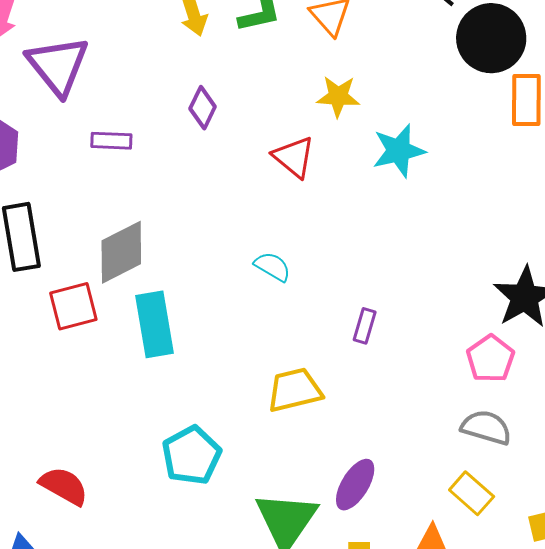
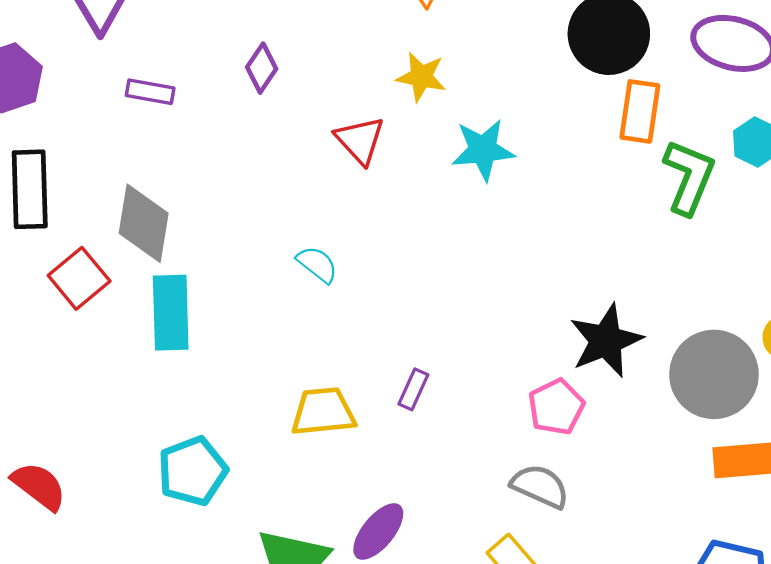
gray diamond: (121, 252) -> (144, 223), turned -62
red square: (73, 306) -> (79, 278), turned -33
purple rectangle: (365, 326) -> (413, 389), moved

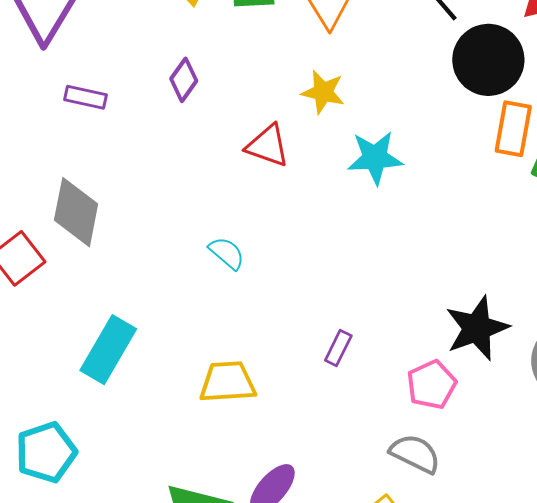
red triangle: (360, 140) -> (268, 146), turned -30
cyan rectangle: (171, 313) -> (108, 350), moved, turned 30
purple rectangle: (413, 389) -> (338, 348), moved
cyan pentagon: (193, 471) -> (46, 452), moved

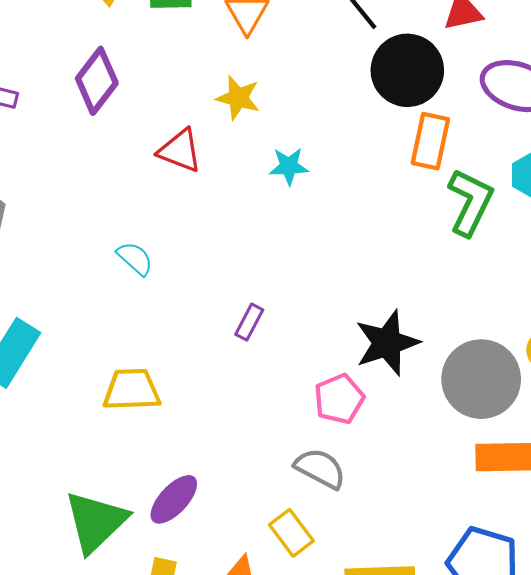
purple diamond: (184, 80) -> (97, 81), size x1.5
cyan star: (375, 158) -> (289, 166), size x0.7
purple rectangle: (338, 348) -> (249, 322), moved

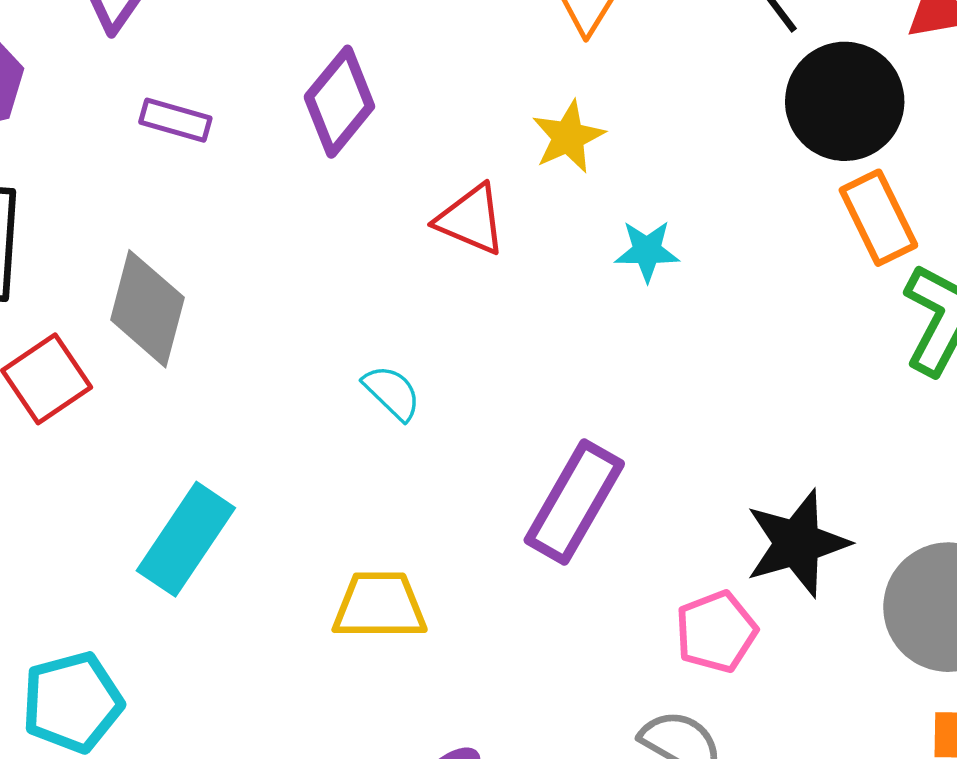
yellow star: (238, 98) -> (568, 137), turned 30
orange rectangle: (430, 141) -> (878, 218), turned -40
purple rectangle: (249, 322) -> (574, 502), size x2.0

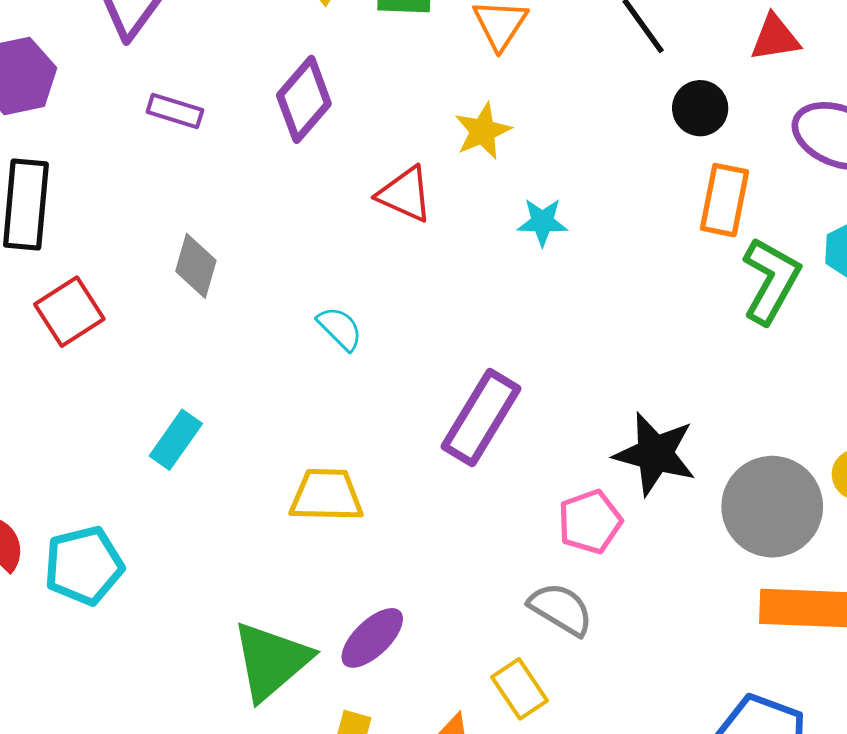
black circle: (845, 101) -> (700, 108), size x0.6
orange rectangle: (878, 218) -> (724, 200), turned 36
gray diamond: (147, 309) -> (196, 266), moved, size x0.7
cyan rectangle: (186, 539) -> (176, 440), size x0.7
black star: (797, 543) -> (655, 454), turned 30

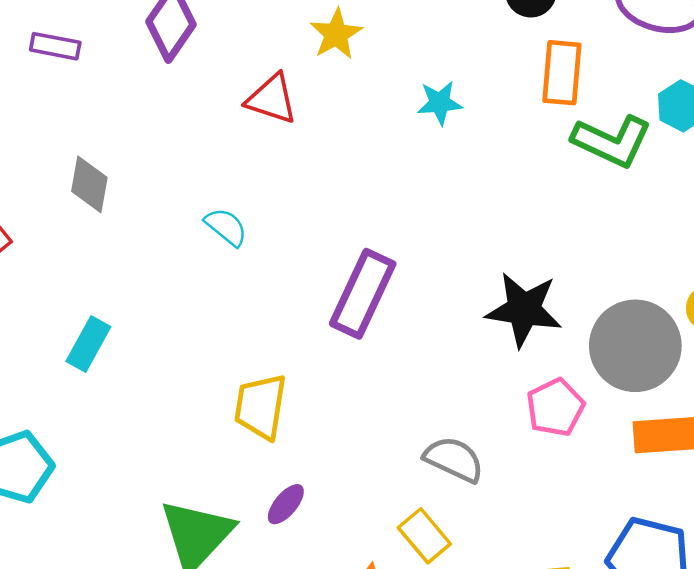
cyan star: (542, 222) -> (440, 103), moved
green L-shape: (771, 281) -> (612, 141), turned 92
yellow trapezoid: (326, 495) -> (261, 407), moved, turned -76
pink pentagon: (590, 522) -> (555, 407), moved
purple ellipse: (372, 638) -> (286, 504), size x0.7

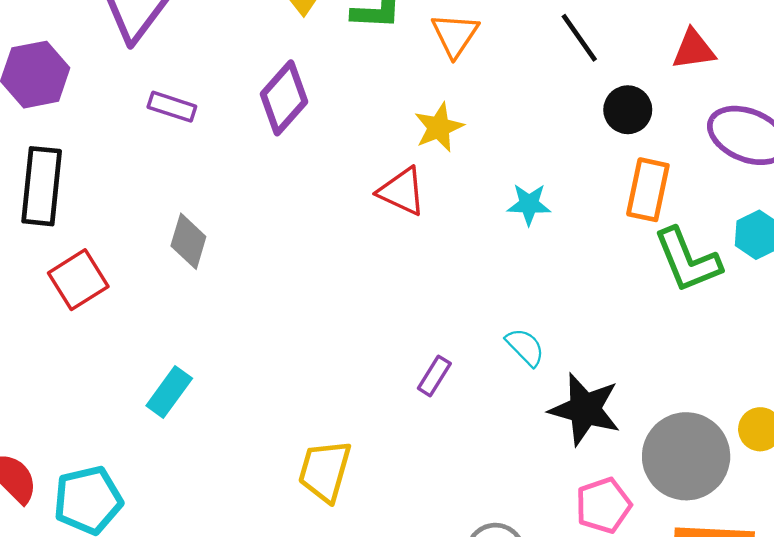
red triangle: (272, 99) -> (402, 191), moved
green L-shape: (612, 141) -> (687, 260), turned 36
cyan semicircle: (226, 227) -> (525, 347), moved
purple rectangle: (363, 294) -> (434, 376), size x0.5

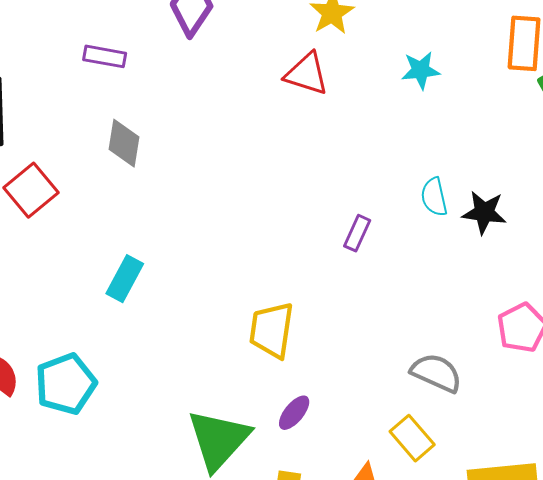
purple rectangle: (172, 107) -> (105, 56), moved
cyan semicircle: (525, 347) -> (434, 197), turned -141
black star: (585, 409) -> (484, 212), moved, size x0.7

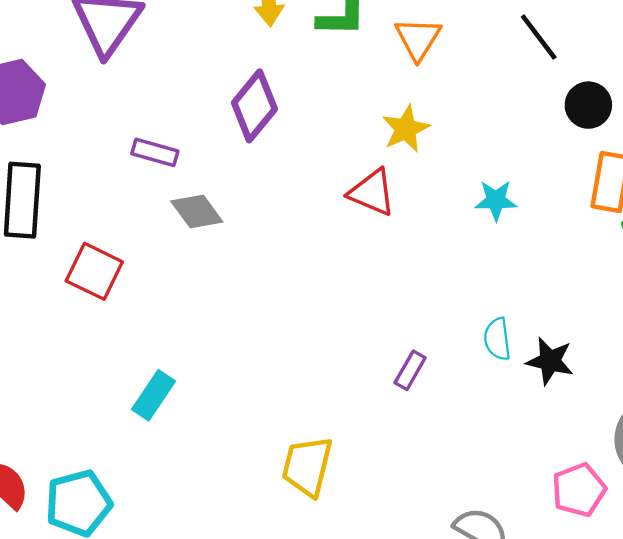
gray diamond: (124, 143) -> (197, 212), moved, turned -51
red square: (31, 190) -> (94, 271), moved, turned -30

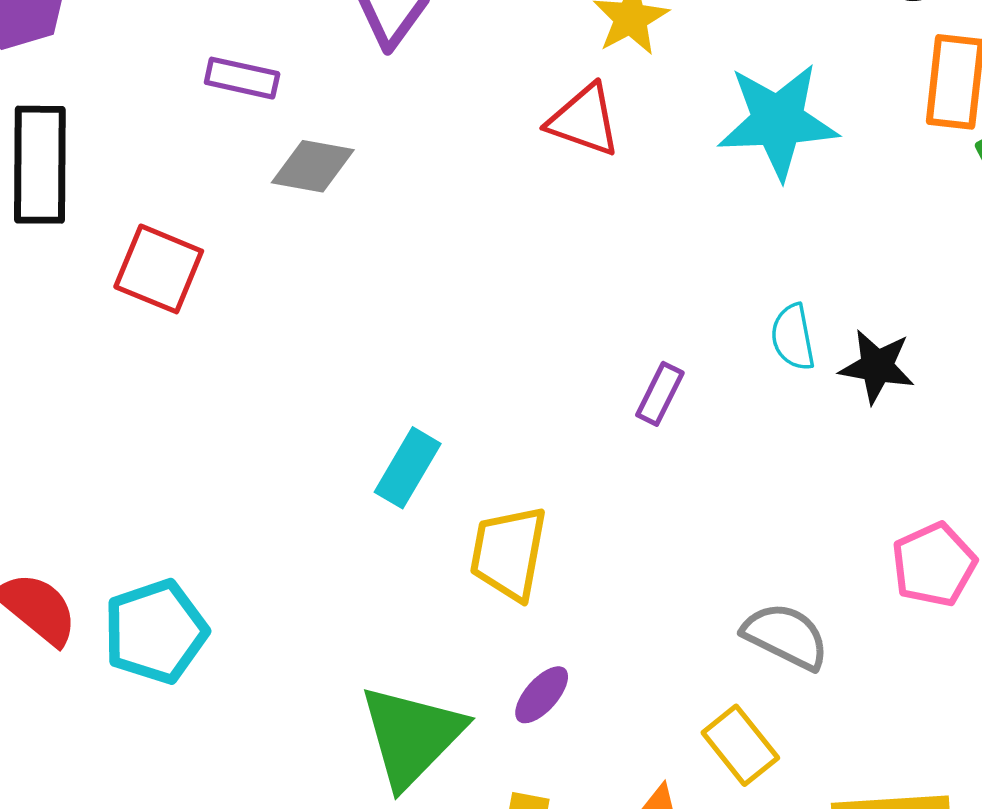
cyan star: (496, 200) -> (778, 121), size x1.8
gray diamond: (197, 212) -> (313, 166), turned -40
cyan rectangle: (153, 395) -> (408, 468), moved

